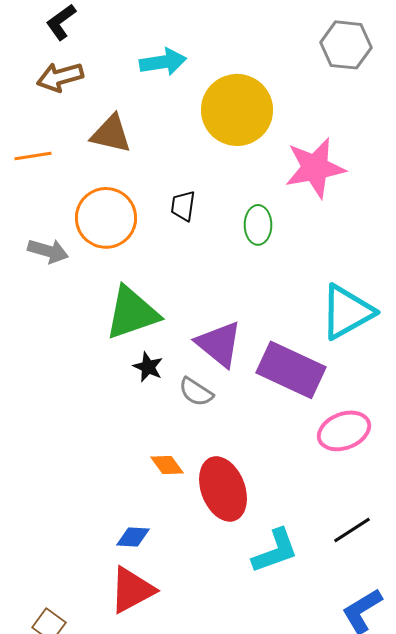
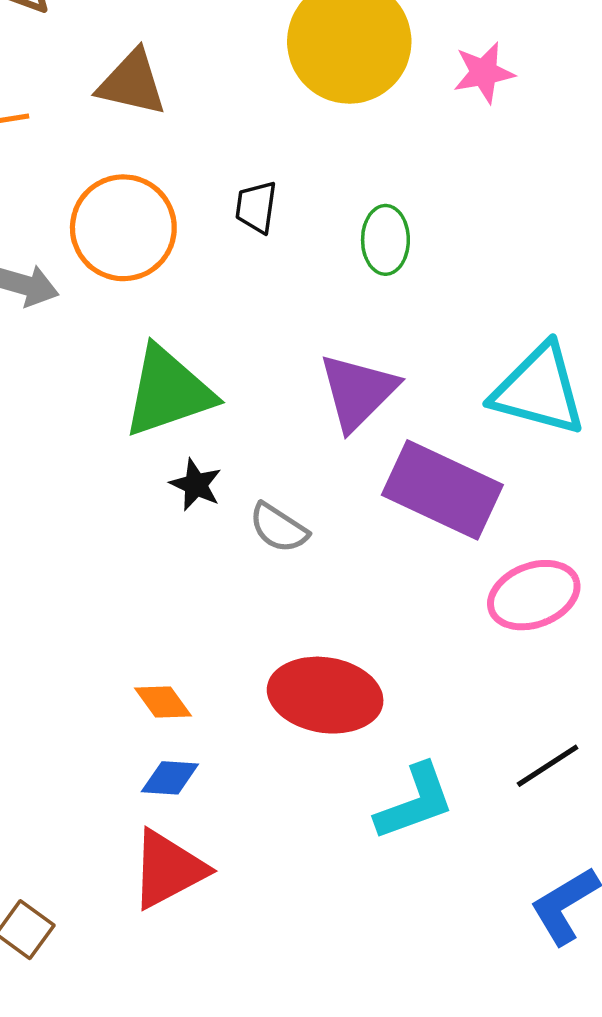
pink star: (315, 168) -> (484, 73), moved, size x0.6
cyan triangle: (347, 312) -> (539, 390), turned 44
purple triangle: (219, 344) -> (358, 392), moved, turned 36
orange diamond: (167, 465) -> (163, 702), moved
red ellipse: (223, 489) -> (325, 695), turned -60

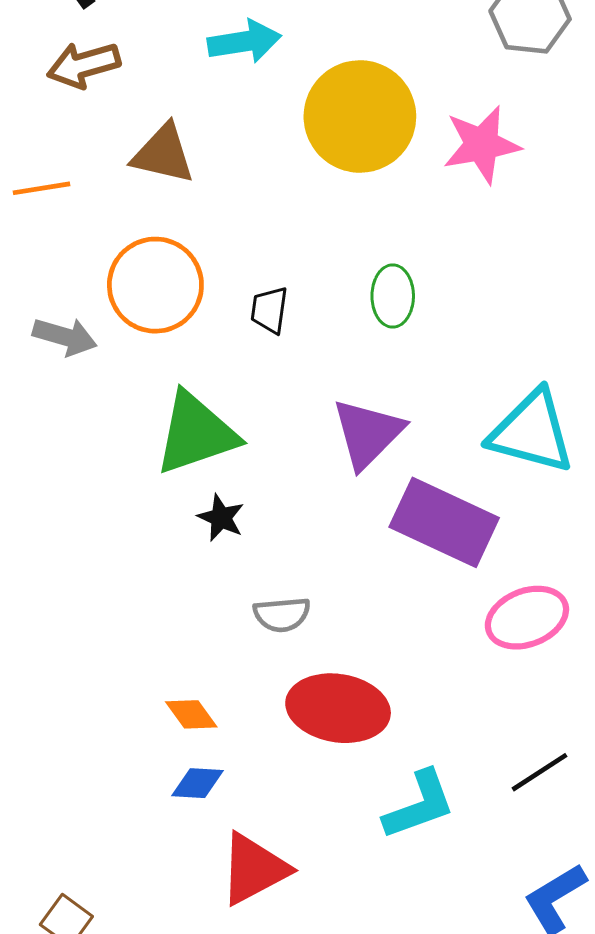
pink star: (484, 73) -> (482, 145), size x1.4
black trapezoid: (256, 207) -> (269, 310), moved
gray semicircle: (279, 528) -> (282, 614), moved, turned -38
red triangle: (168, 869) -> (254, 869), moved

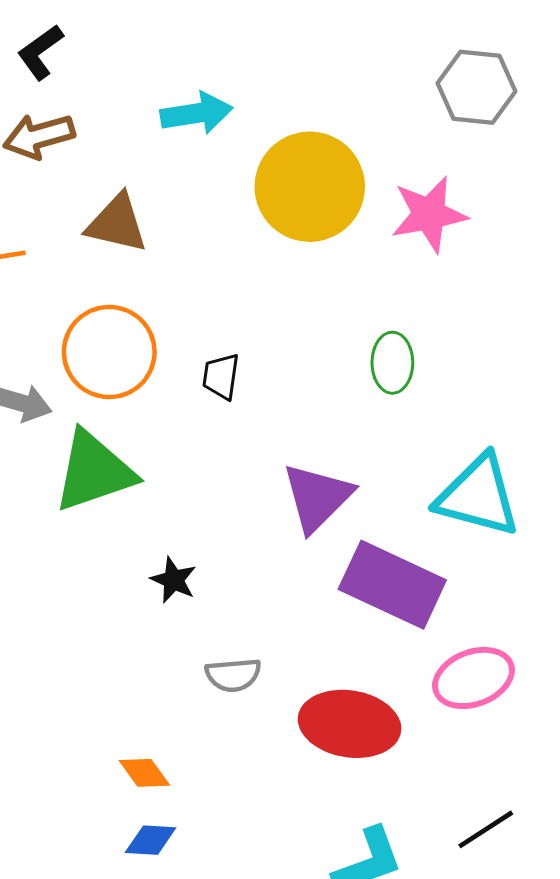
green ellipse: (393, 296) -> (392, 363), moved
green triangle: (196, 433) -> (94, 471), moved
red ellipse: (338, 708) -> (350, 724), moved

